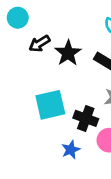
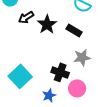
cyan square: (50, 105) -> (20, 76), moved, turned -30

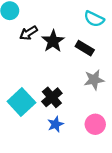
black cross: (60, 72) -> (52, 97), moved, turned 30
pink circle: (77, 88) -> (95, 124), moved

